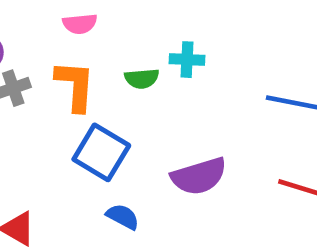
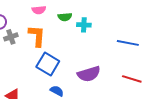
green semicircle: (142, 79) -> (65, 17), moved

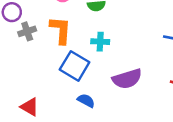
cyan cross: (84, 25) -> (100, 42), moved

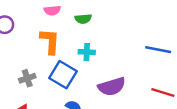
gray cross: (27, 31) -> (27, 78), moved

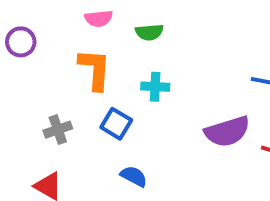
blue square: (63, 75) -> (116, 124), size x0.7
purple semicircle: (112, 87) -> (227, 132), moved

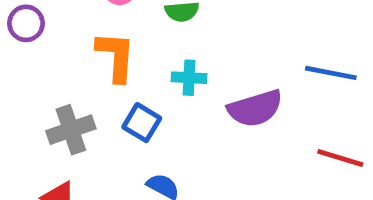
gray cross: (58, 130) -> (71, 130), size x1.4
purple semicircle: (227, 132) -> (255, 108), moved

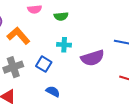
orange L-shape: (116, 56) -> (18, 36), moved, turned -45

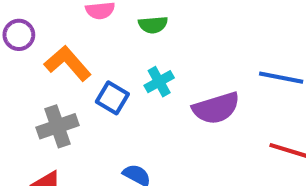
cyan cross: (64, 45) -> (159, 82), turned -32
blue square: (44, 64) -> (112, 98), moved

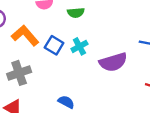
blue square: (112, 98) -> (54, 45), moved

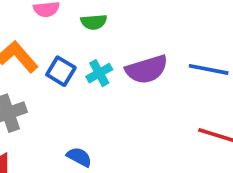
purple semicircle: (113, 62) -> (147, 69), moved

